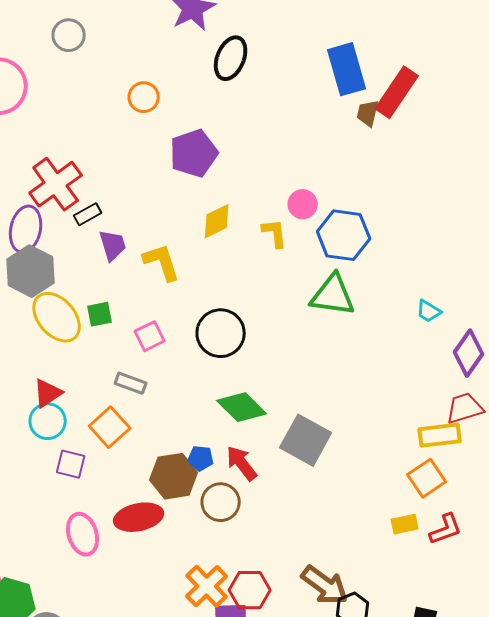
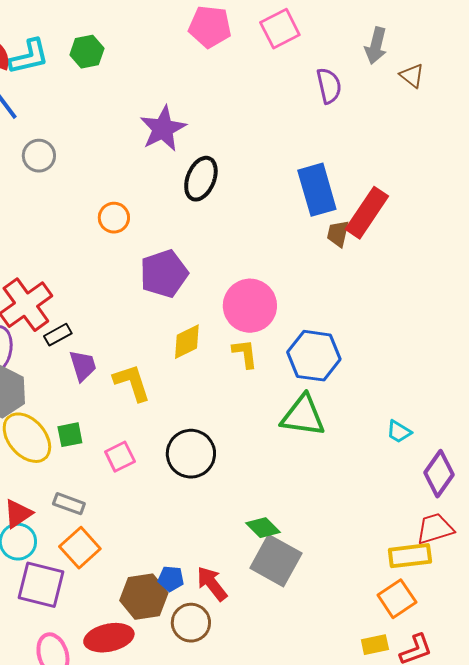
pink circle: (303, 204) -> (250, 306), moved, size x1.8
gray rectangle: (131, 383) -> (69, 504), moved
green diamond: (242, 407) -> (263, 528), moved, size x0.7
purple square: (71, 464) -> (41, 585), size x1.6

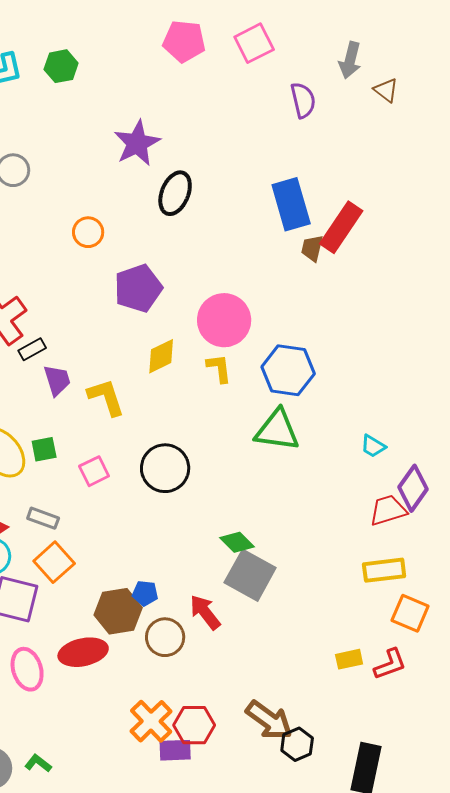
red trapezoid: (435, 529) -> (388, 510), moved
red arrow: (212, 584) -> (205, 612), moved
orange square: (397, 599) -> (410, 613), moved, turned -33

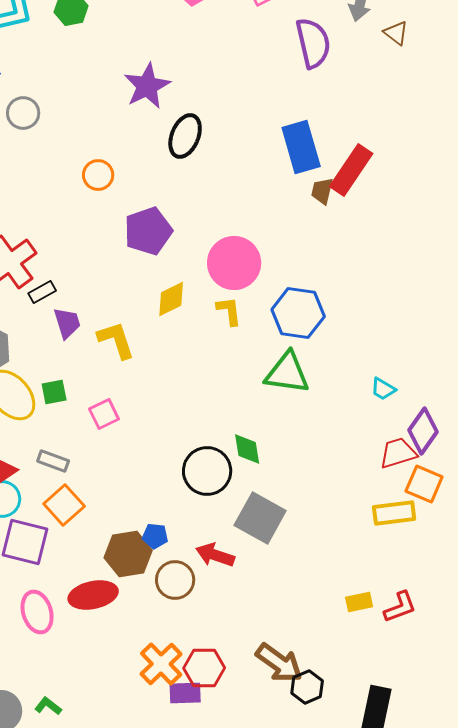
purple semicircle: (303, 100) -> (313, 43), size x1.4
black circle: (165, 468) -> (207, 471), moved
green diamond: (237, 542) -> (247, 449), moved, turned 36
red arrow: (205, 612) -> (215, 555), turned -33
orange square: (410, 613) -> (424, 484), moved

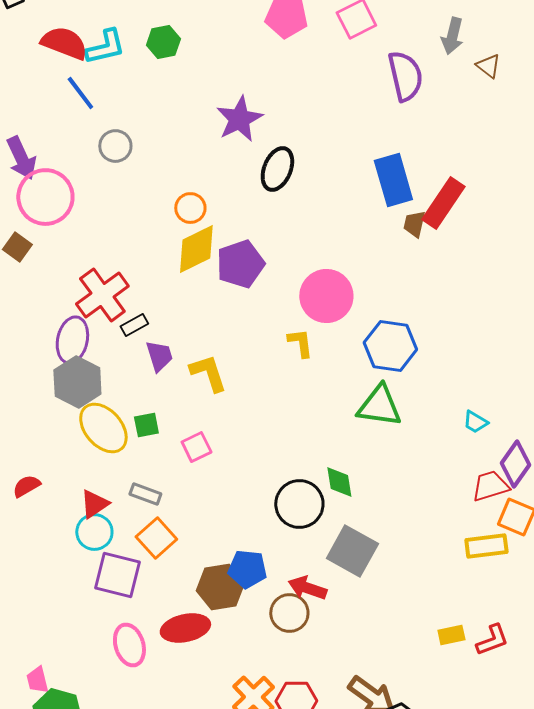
yellow diamond: (171, 299) -> (196, 249), moved, size x1.4
yellow L-shape: (229, 311) -> (300, 343), moved
blue pentagon: (155, 536) -> (247, 569), size x1.5
brown circle: (175, 580) -> (289, 613), moved

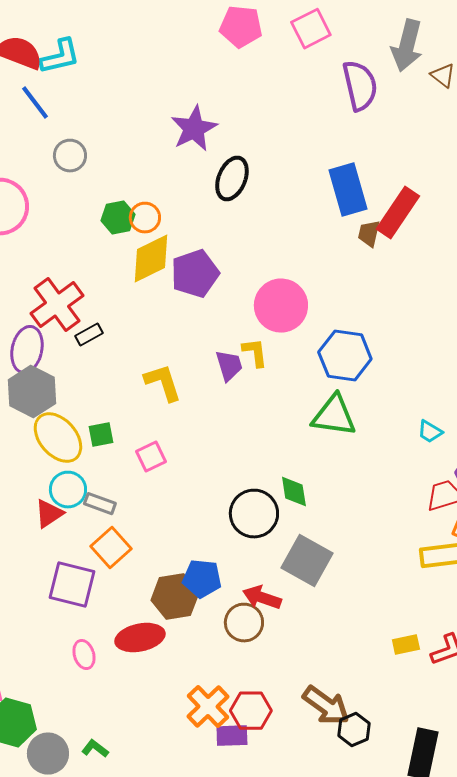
gray arrow: (452, 36) -> (407, 46), size x1.4
green hexagon: (163, 42) -> (118, 218), moved
purple trapezoid: (159, 356) -> (229, 366), moved
cyan circle: (94, 532) -> (68, 490), moved
pink ellipse: (129, 645) -> (84, 655), size x0.7

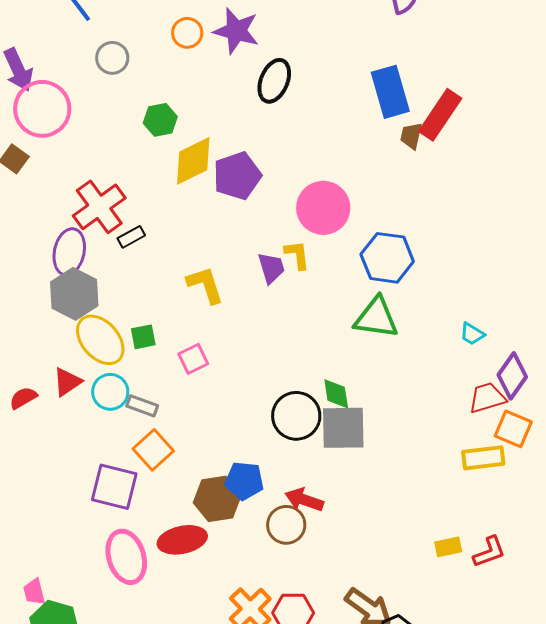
purple star: (194, 129) -> (236, 31), turned -30
orange circle: (145, 218) -> (187, 33), moved
red triangle: (49, 514) -> (67, 382), moved
gray square: (307, 561) -> (343, 428), moved, turned -30
pink ellipse: (84, 655) -> (126, 557), size x1.8

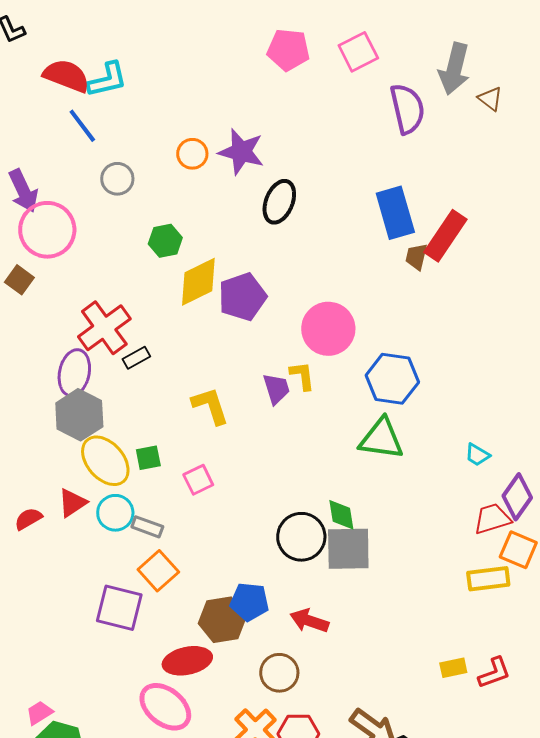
brown circle: (286, 525) -> (279, 673), moved
pink ellipse: (126, 557) -> (165, 707), moved, turned -34
pink trapezoid: (34, 592) -> (39, 713), turned 72

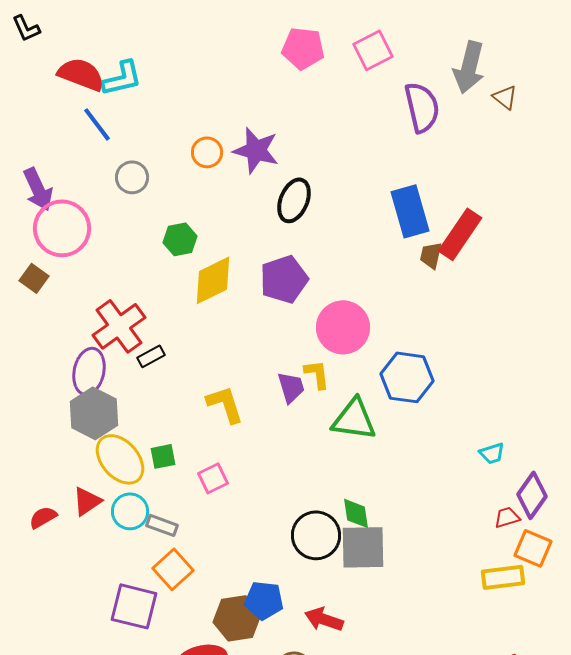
purple pentagon: (242, 297) -> (284, 279), moved
green triangle: (381, 439) -> (354, 419), moved
cyan trapezoid: (477, 455) -> (492, 453), turned -48
red trapezoid: (492, 519) -> (507, 517), size x0.7

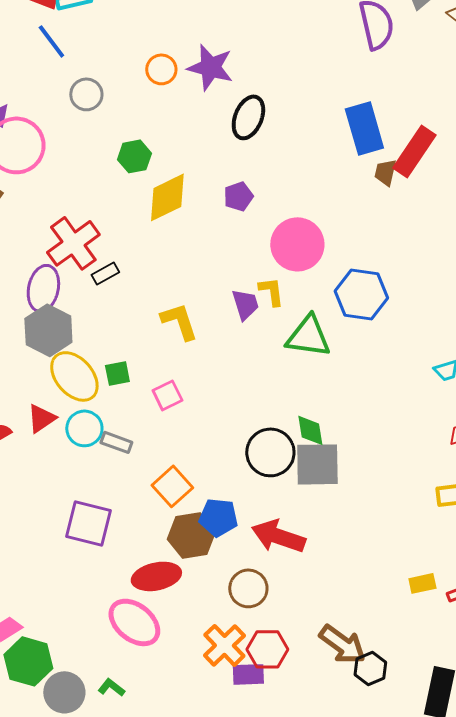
purple pentagon: (284, 279) -> (238, 196), size x0.6
orange square: (173, 569) -> (172, 486), moved
red arrow: (324, 619) -> (278, 536), size x1.4

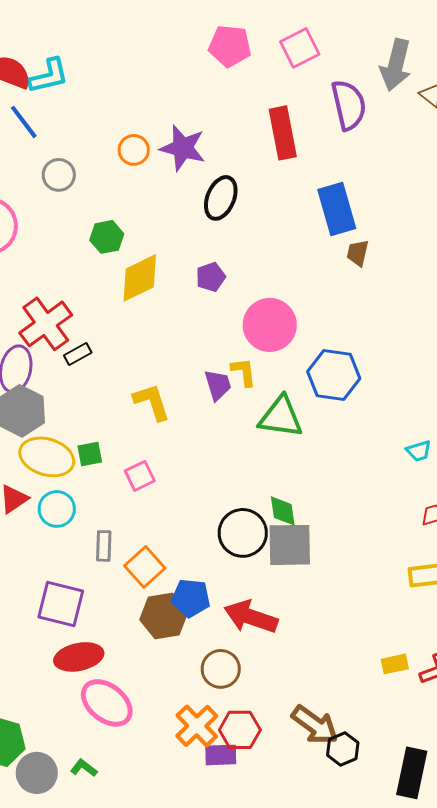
red rectangle: (414, 151) -> (283, 133), moved, turned -45
yellow ellipse: (74, 376) -> (47, 457), turned -32
gray rectangle: (116, 442) -> (104, 546), moved, turned 72
red ellipse: (156, 576) -> (79, 657), moved

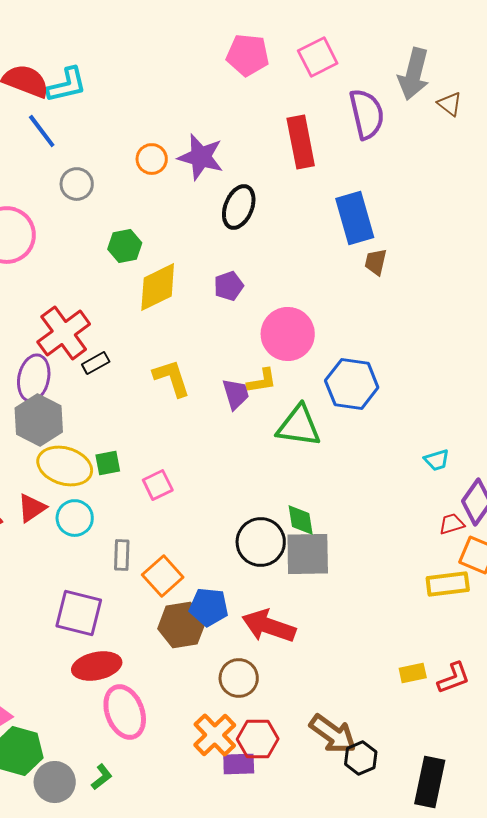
yellow L-shape: (244, 372) -> (262, 381), turned 88
yellow L-shape: (152, 402) -> (172, 378), moved
pink ellipse: (107, 703) -> (125, 712), turned 30
green L-shape: (84, 768) -> (102, 777), turned 104

